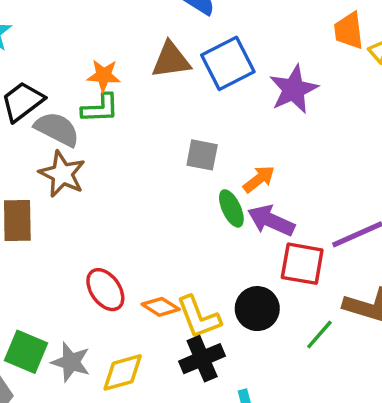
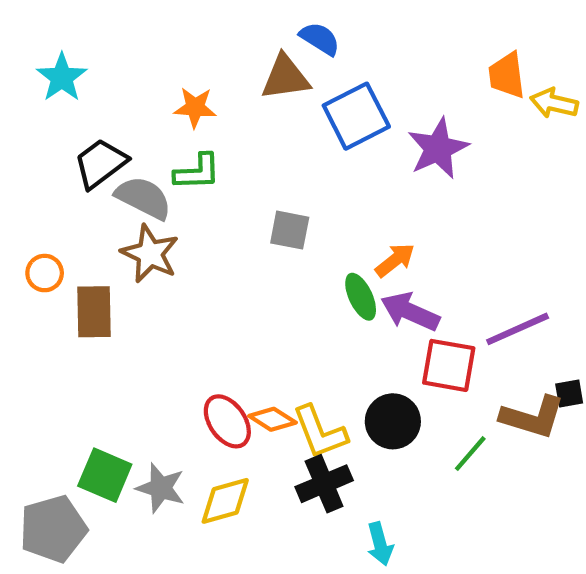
brown triangle: (171, 60) -> (285, 77), moved
orange star: (104, 76) -> (195, 107), moved
gray square: (202, 155) -> (290, 230), moved
red ellipse: (105, 290) -> (227, 421), moved

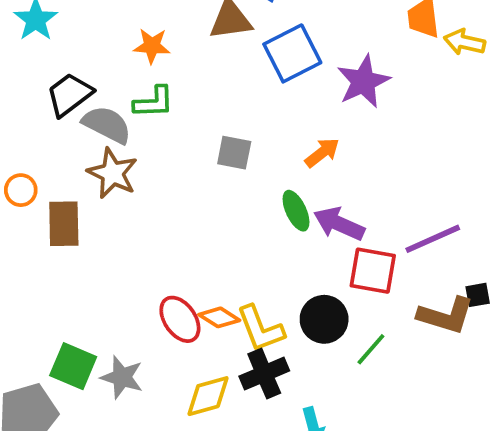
orange arrow: (395, 260) -> (322, 153), moved
green line: (470, 454) -> (371, 349), moved
yellow diamond: (225, 501) -> (208, 396), moved

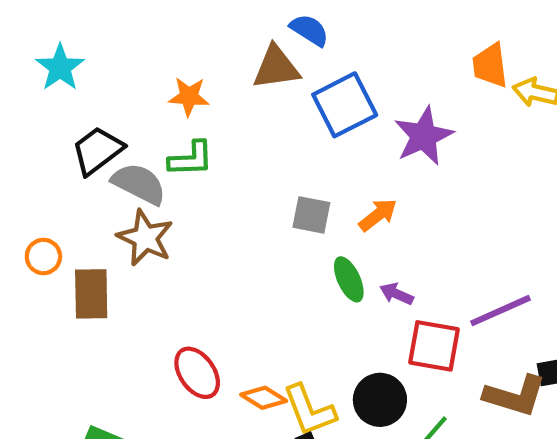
gray square: (234, 153) -> (311, 215), moved
purple arrow: (339, 224) -> (397, 294), size x0.6
red ellipse: (180, 319) -> (197, 373), moved

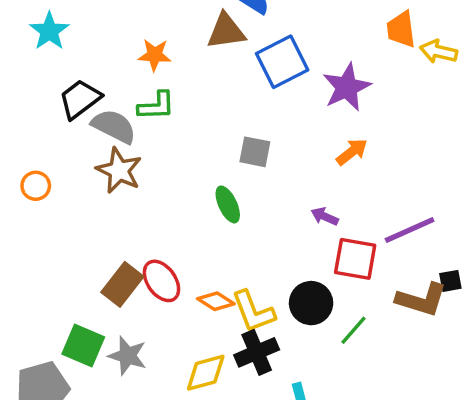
orange arrow: (378, 215) -> (352, 152), moved
green ellipse: (349, 279) -> (228, 204), moved
brown rectangle: (91, 294) -> (122, 284), moved, turned 39

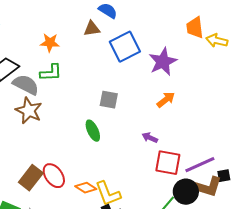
brown triangle: (226, 31) -> (92, 29), size x0.7
purple line: (410, 230) -> (200, 165), moved
black circle: (311, 303) -> (186, 192), moved

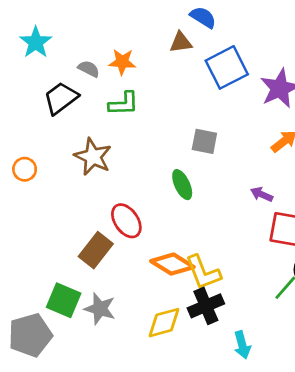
gray semicircle: (26, 85) -> (89, 69), moved, size x0.6
red ellipse: (54, 176) -> (126, 221), moved
orange diamond: (86, 188) -> (172, 264), size x1.4

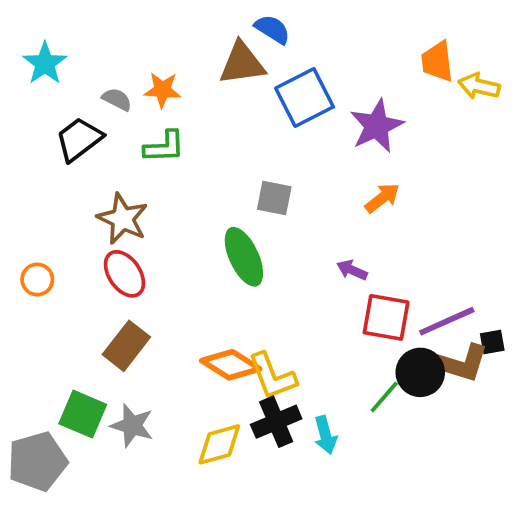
brown triangle: (181, 42) -> (242, 63), size x1.5
orange circle: (25, 169) -> (37, 279), moved
green ellipse: (182, 185) -> (244, 257), size x1.4
red ellipse: (126, 221) -> (125, 274), moved
cyan arrow: (242, 345) -> (325, 435), moved

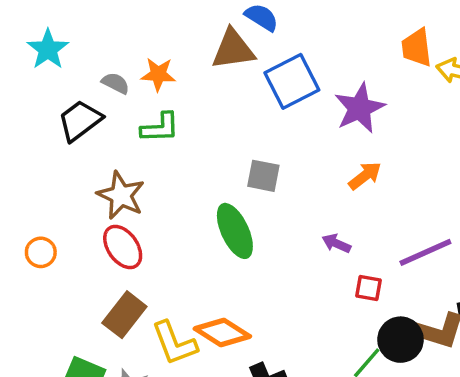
red square: (386, 317) -> (368, 288), size x0.6
purple line: (447, 321) -> (425, 252), moved
yellow L-shape: (272, 376) -> (174, 343), moved

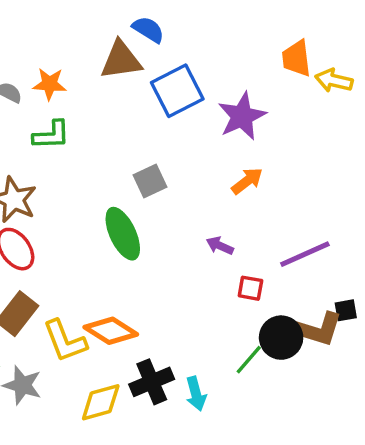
gray square: (263, 176) -> (150, 181), turned -36

